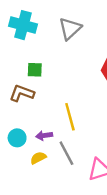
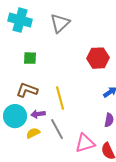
brown L-shape: (22, 93) -> (27, 90), moved
cyan circle: (17, 138) -> (15, 116), size x1.5

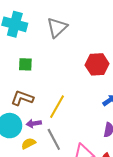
yellow line: (60, 98) -> (57, 107), turned 45

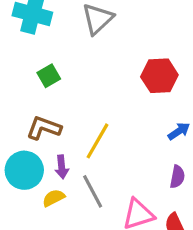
green square: (25, 64) -> (49, 76), turned -32
purple arrow: (34, 123) -> (62, 167), turned -88

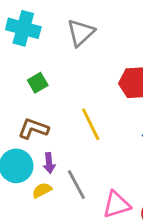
yellow line: (98, 141) -> (91, 124), moved, turned -56

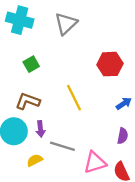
gray line: (76, 185) -> (62, 146), turned -45
yellow semicircle: (42, 190) -> (35, 160), moved

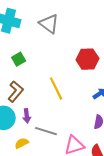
gray triangle: (66, 24) -> (49, 24), turned -40
brown L-shape: (28, 101) -> (16, 92), turned 110

